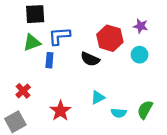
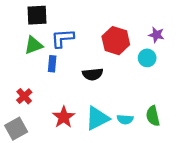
purple star: (141, 26) -> (156, 35), moved
black semicircle: (90, 59) -> (93, 74), moved, turned -30
cyan triangle: (98, 98) -> (97, 118), moved, size x1.6
green semicircle: (145, 110) -> (153, 116), turned -42

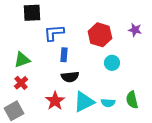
green triangle: (34, 45) -> (22, 60), moved
cyan circle: (147, 58) -> (112, 63), moved
blue rectangle: (52, 64) -> (64, 55), moved
black semicircle: (93, 74) -> (70, 77), moved

